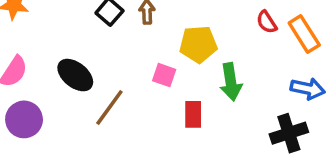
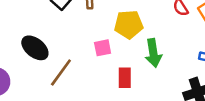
pink square: (164, 75) -> (103, 48), turned -30

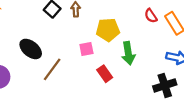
red rectangle: (125, 78) -> (105, 74), turned -35

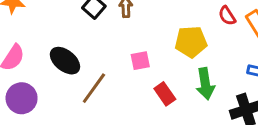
yellow pentagon: (108, 30) -> (191, 42), moved
green arrow: (128, 53) -> (205, 84), moved

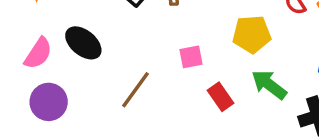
black ellipse: (65, 61) -> (83, 43), moved
green arrow: (205, 84) -> (269, 85), turned 136

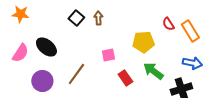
purple circle: (49, 102) -> (42, 81), moved

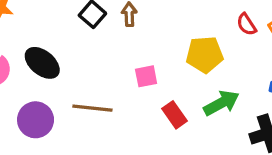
green arrow: (153, 71) -> (221, 103), turned 115
brown line: (76, 74) -> (92, 108), turned 60

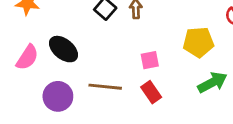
red rectangle: (174, 115) -> (151, 92), moved

